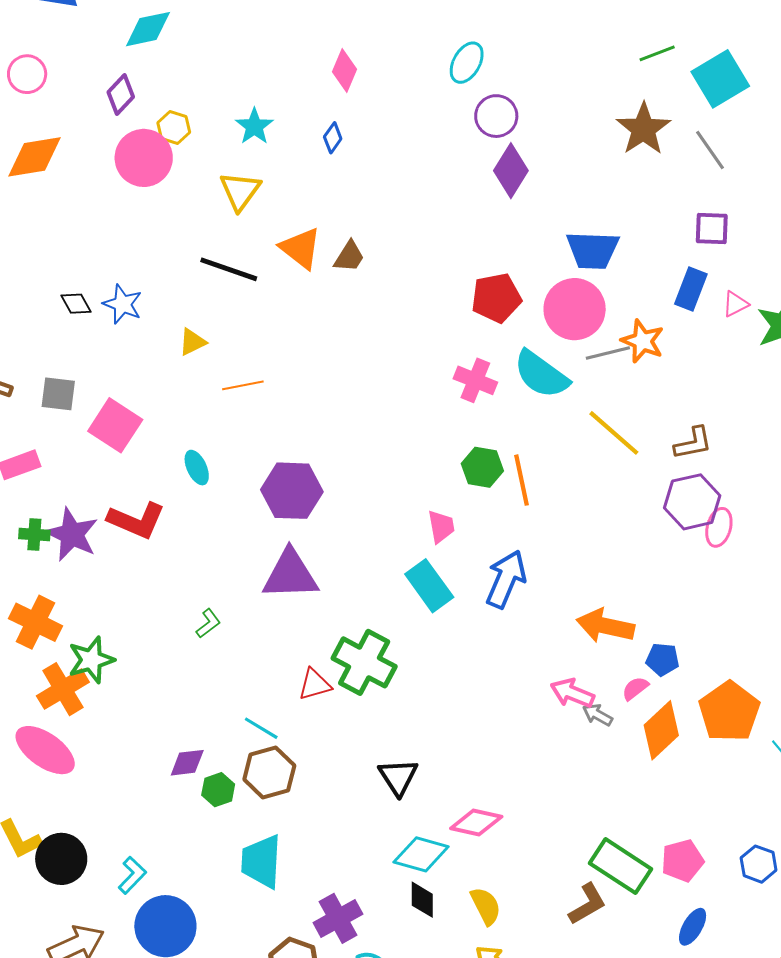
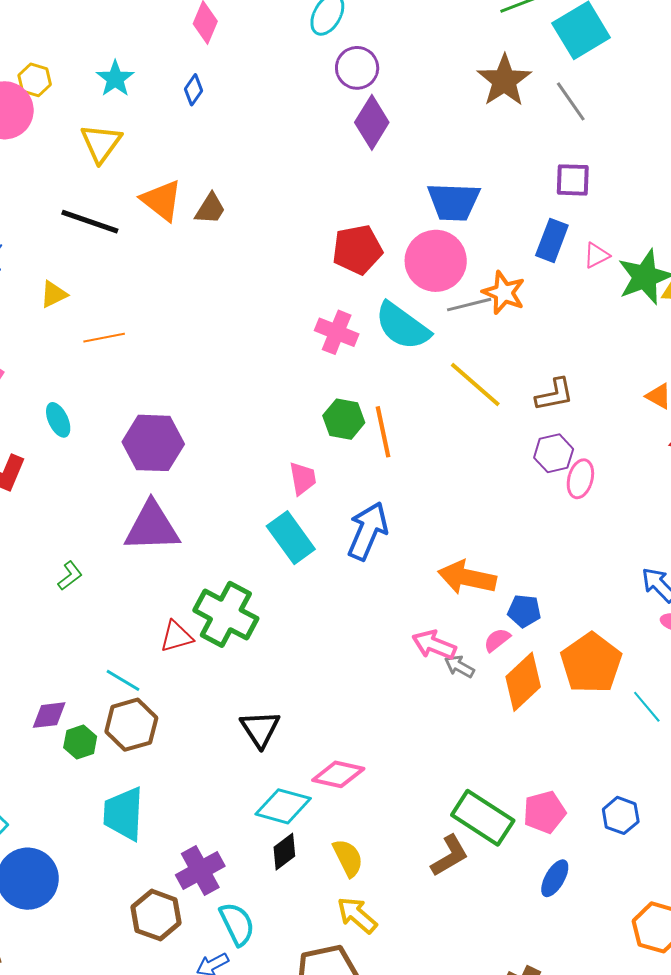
purple hexagon: (692, 502) -> (554, 453), size x0.7
black diamond: (422, 900) -> (284, 852), turned 54

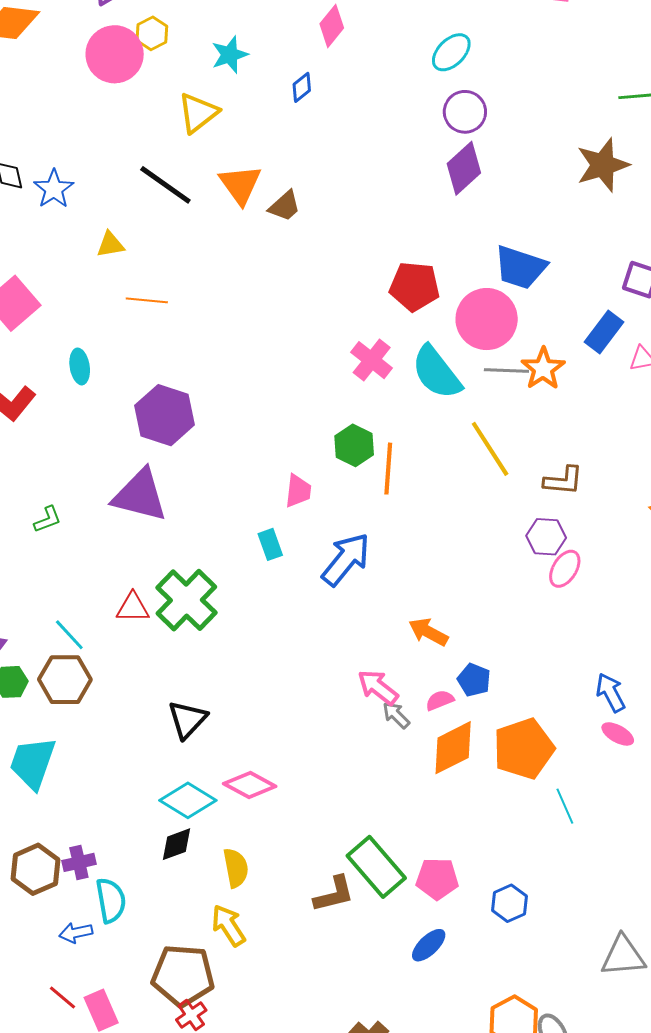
cyan rectangle: (291, 538) -> (270, 544), size x0.6
orange arrow: (467, 578) -> (428, 632), size x0.7
purple cross: (200, 871) -> (79, 862), moved, size x0.7

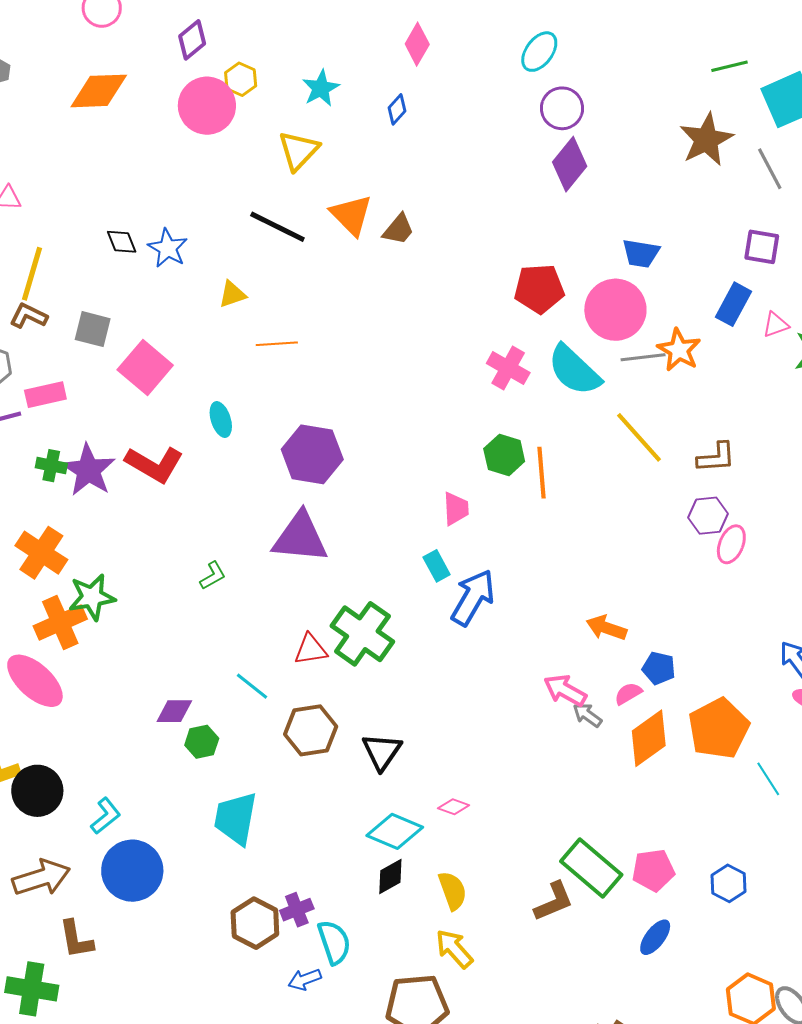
blue trapezoid: (520, 267) -> (641, 253), size x0.7
blue arrow: (346, 559) -> (473, 597), moved
brown hexagon: (65, 680) -> (311, 730), moved
pink diamond: (250, 785) -> (454, 807), size x0.6

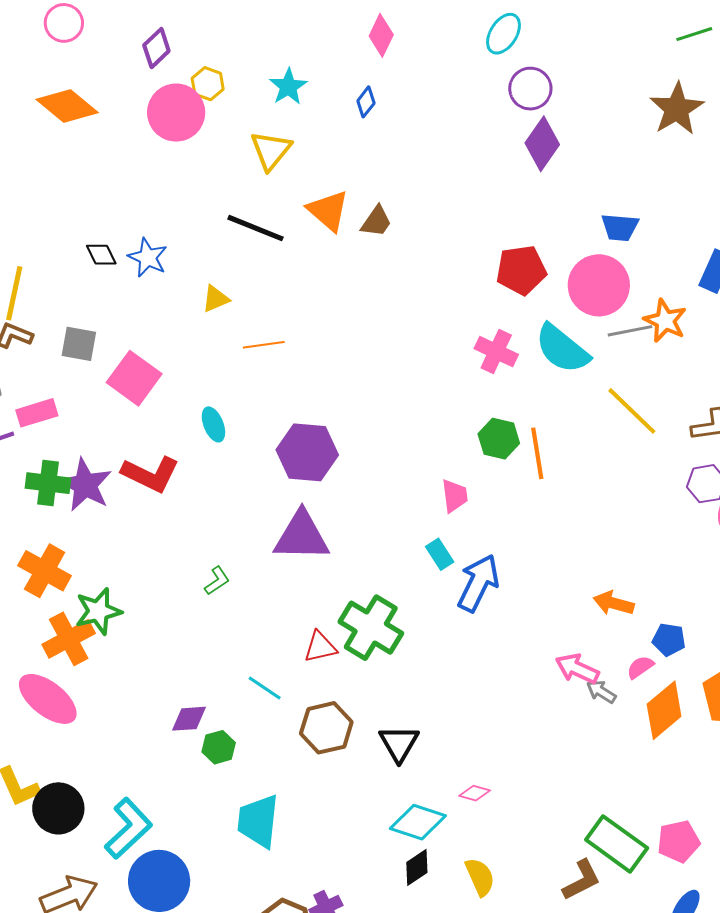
orange diamond: (99, 91) -> (67, 106), turned 46
green cross: (51, 466) -> (48, 483), size x1.4
cyan L-shape: (106, 816) -> (128, 828), size x1.6

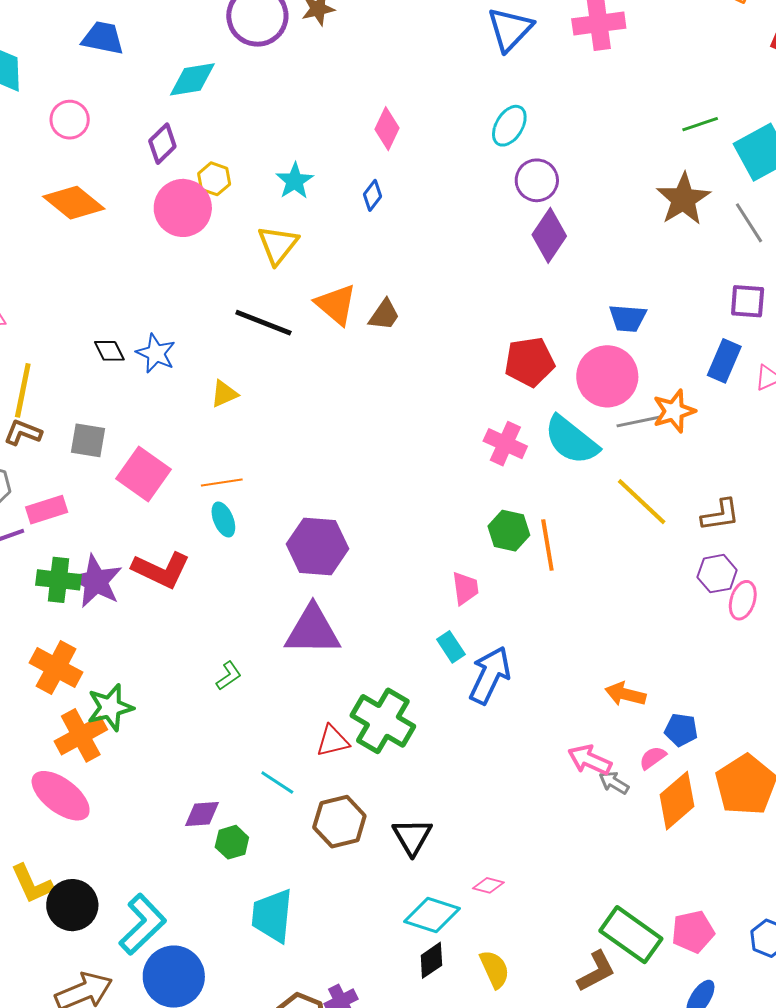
orange star: (665, 321) -> (674, 411), turned 30
orange line: (264, 345) -> (222, 482), moved

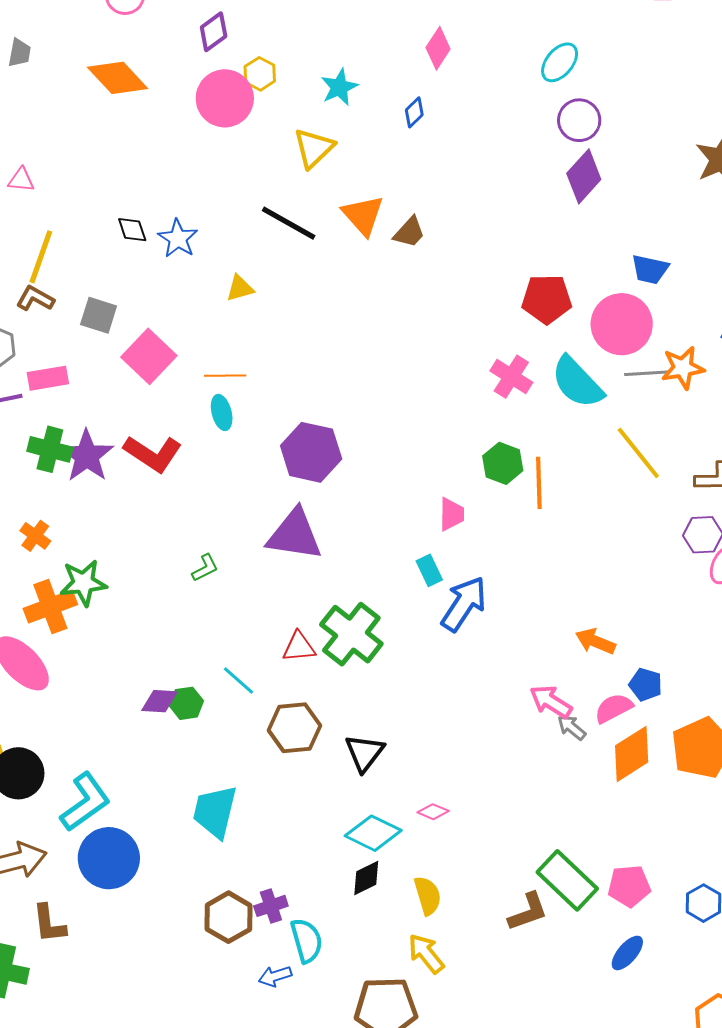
orange cross: (56, 668) -> (35, 536), size x0.6
pink semicircle: (653, 758) -> (614, 708), size x1.4
green hexagon: (232, 842) -> (186, 703), moved

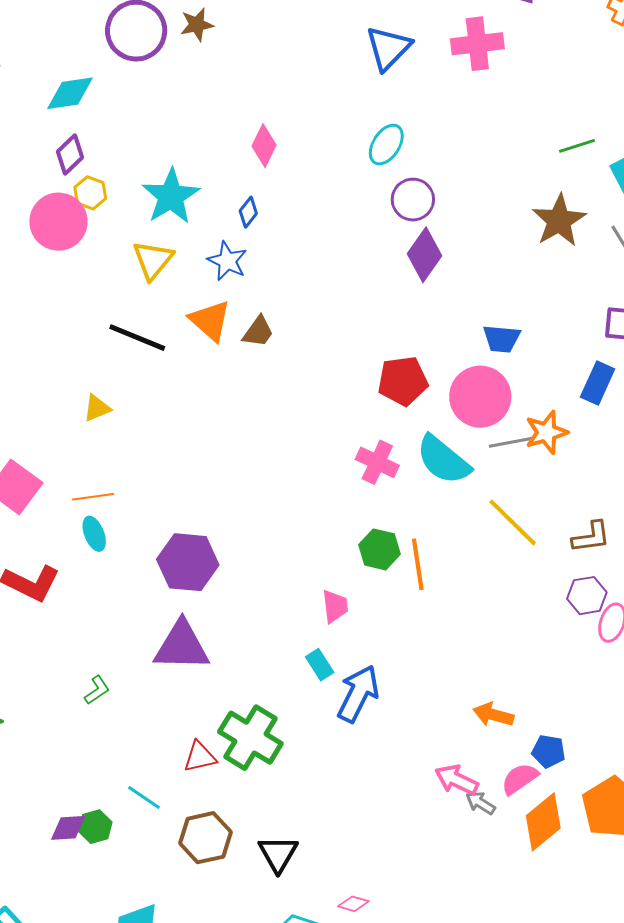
purple diamond: (214, 32) -> (70, 154), moved
cyan star: (339, 87) -> (171, 196), size x1.5
blue star: (178, 239) -> (227, 261), moved

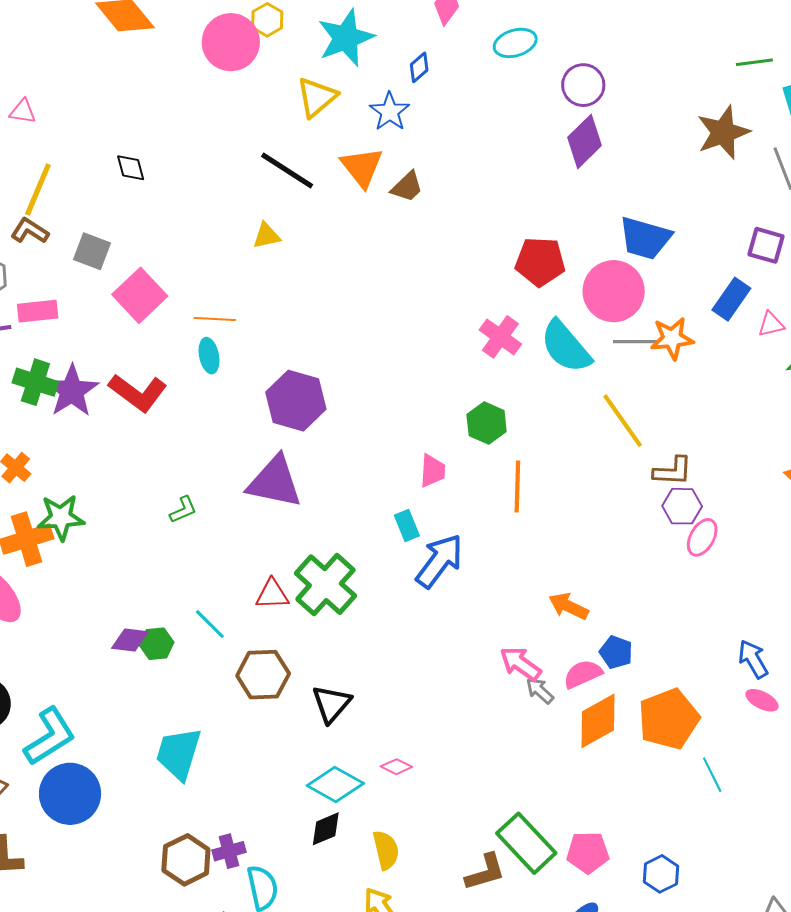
cyan ellipse: (386, 145) -> (515, 43), moved, turned 30
blue trapezoid: (502, 339) -> (645, 238), size x1.4
yellow triangle: (97, 408) -> (266, 236), moved
brown L-shape: (591, 537) -> (673, 471), moved
orange line: (418, 564) -> (517, 486), moved

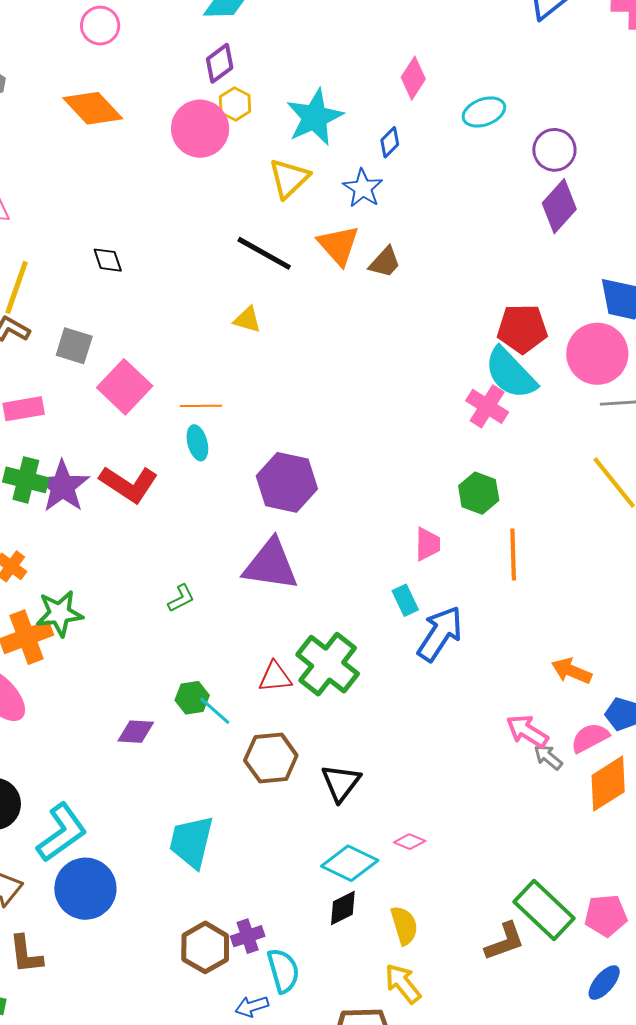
yellow triangle: (266, 236) -> (247, 320), turned 32
cyan semicircle: (566, 347) -> (510, 373), moved
green hexagon: (157, 644) -> (192, 698), moved

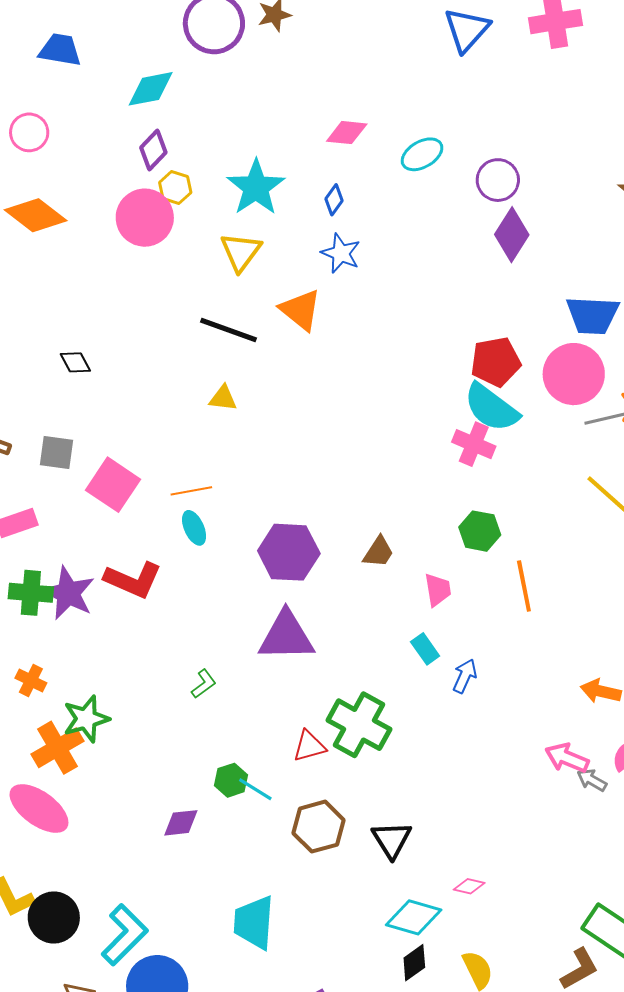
pink diamond: (413, 78) -> (347, 133), turned 72
blue star: (363, 188) -> (341, 253), moved
brown trapezoid: (385, 262) -> (379, 552), moved
blue arrow: (440, 634) -> (465, 676), size x0.6

